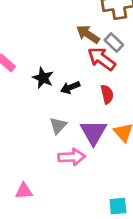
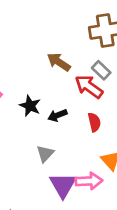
brown arrow: (88, 34) -> (59, 62), moved
purple triangle: (93, 132) -> (63, 185), moved
pink arrow: (72, 157) -> (89, 181), moved

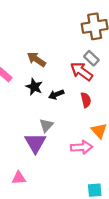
brown arrow: (59, 62) -> (36, 59), moved
purple triangle: (63, 185) -> (35, 143), moved

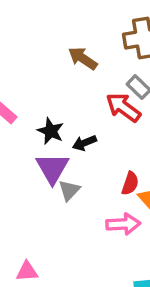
brown arrow: (36, 59) -> (83, 58), moved
red semicircle: (86, 100) -> (130, 183), moved, turned 32
purple triangle: (35, 143) -> (52, 168), moved

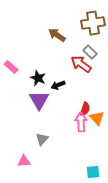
gray triangle: (69, 190) -> (42, 139), moved
pink arrow: (123, 224) -> (81, 122), moved, turned -90

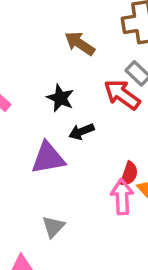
black star: (38, 78) -> (60, 98), moved
purple triangle: (39, 100) -> (48, 158), turned 50

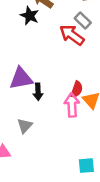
black star: (60, 98) -> (30, 16), moved
black arrow: (81, 132) -> (38, 92), moved, turned -70

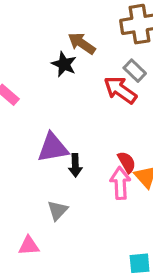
red semicircle: (77, 89) -> (127, 162), turned -49

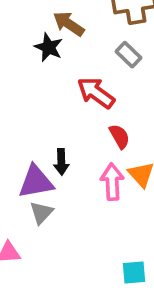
red arrow: (120, 90) -> (96, 93), moved
purple triangle: (53, 148) -> (36, 182), moved
red semicircle: (127, 162) -> (119, 136), moved

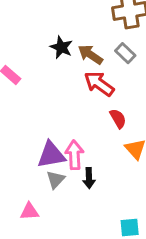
brown arrow: (69, 24) -> (90, 55), moved
black arrow: (61, 162) -> (89, 178), moved
pink arrow: (112, 182) -> (74, 155), moved

